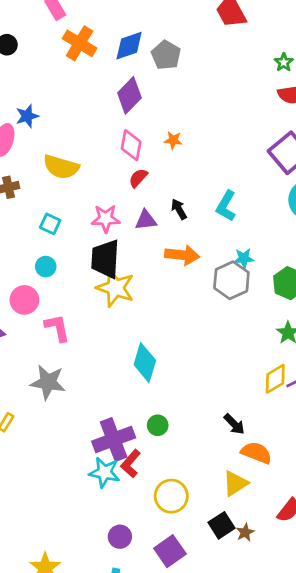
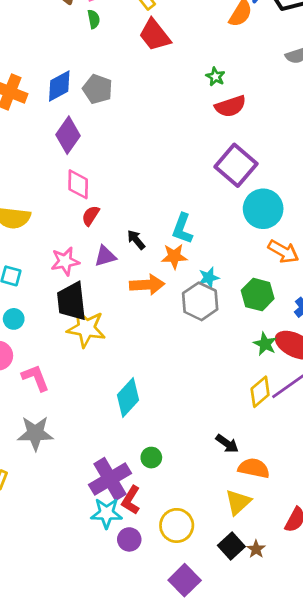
orange star: (173, 140) -> (174, 256), moved, size x1.4
cyan diamond: (145, 363) -> (128, 397), turned 36
purple circle: (120, 537) -> (129, 539), moved

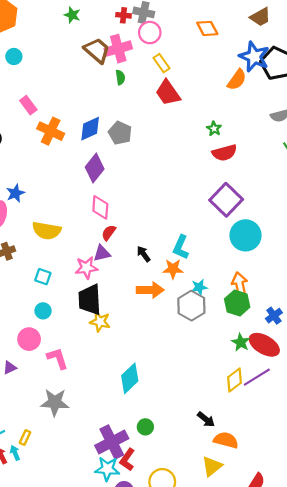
orange arrow: (283, 252) -> (240, 285), moved, turned -135
purple triangle: (105, 256) -> (102, 253), moved
yellow star: (86, 328) -> (100, 322), size x0.7

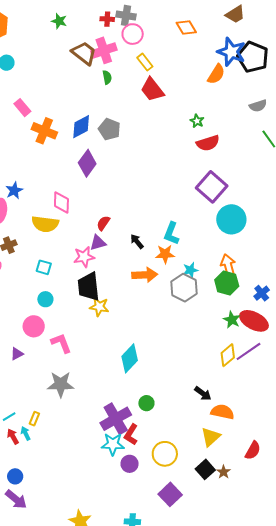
pink diamond: (100, 207) -> (61, 203), moved

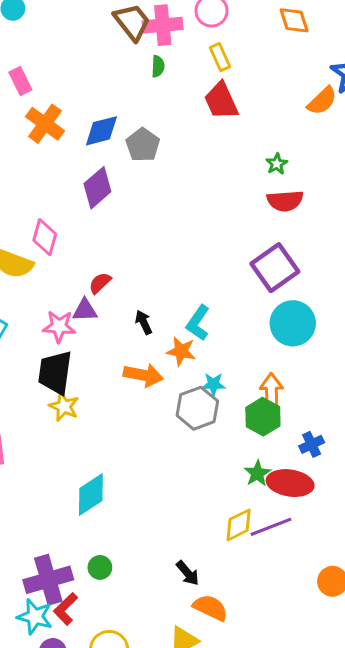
red ellipse: (254, 321) -> (290, 483), turned -32

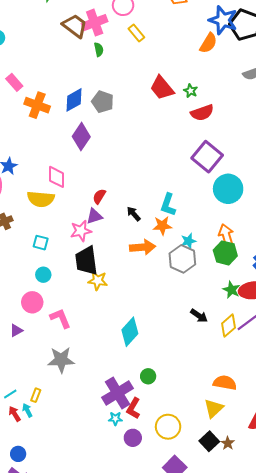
red trapezoid: (221, 101) -> (162, 88), moved
black arrow: (188, 573) -> (199, 316), moved
cyan star: (35, 617) -> (115, 419), size x0.6

